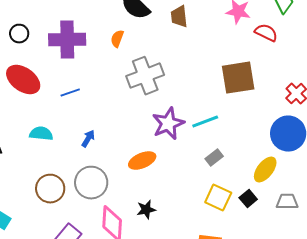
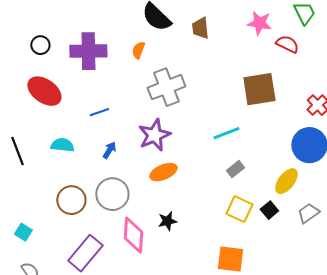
blue line: (70, 93) -> (99, 112), moved
purple star: (168, 124) -> (154, 135), moved
gray trapezoid: (287, 202) -> (308, 213), turned -35

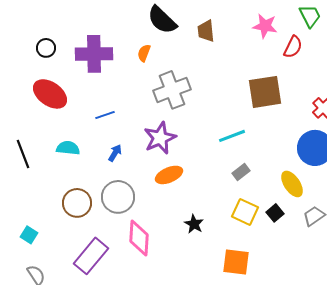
red semicircle: (287, 44) -> (293, 47), turned 90
yellow ellipse: (286, 181) -> (292, 184), turned -72
black star: (167, 221) -> (194, 224), moved, turned -30

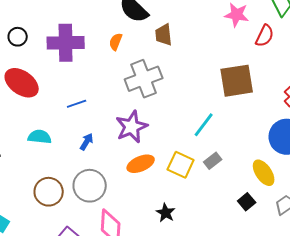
brown trapezoid: (206, 31) -> (164, 35), moved
cyan line: (232, 136) -> (204, 125), turned -32
yellow square: (245, 212) -> (181, 165), moved

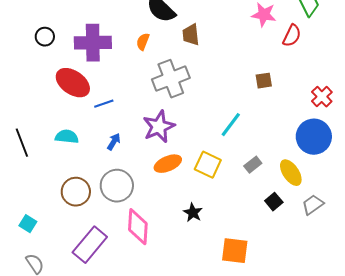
brown square: (237, 81) -> (264, 81), size x0.5
red ellipse: (22, 83) -> (73, 83), moved
gray rectangle: (213, 161) -> (253, 165), moved

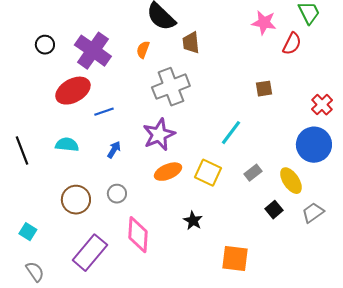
purple cross: (93, 43) -> (93, 51), turned 36
red ellipse: (73, 83) -> (73, 91), turned -64
gray circle: (117, 186) -> (117, 194), size x0.6

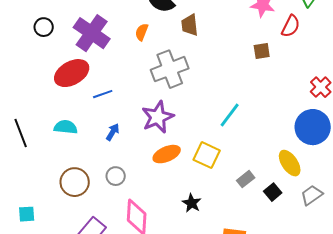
brown square: (264, 89) -> (262, 51), moved
gray rectangle: (253, 173) -> (246, 179), moved
cyan square: (28, 232) -> (27, 214), turned -36

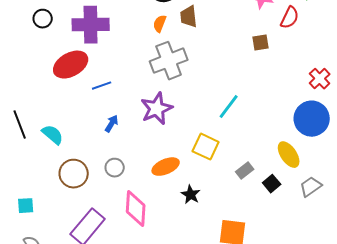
orange semicircle: (142, 32) -> (160, 24), moved
purple cross: (92, 33) -> (91, 25), turned -36
cyan semicircle: (66, 127) -> (53, 135), moved, turned 35
orange ellipse: (167, 154) -> (166, 167), moved

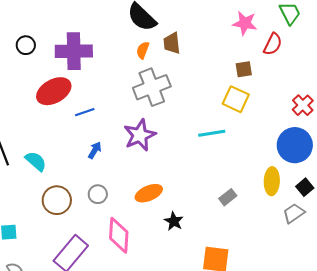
cyan line: (229, 107) -> (212, 133), turned 44
yellow square: (206, 147) -> (236, 99), moved
yellow ellipse: (289, 155) -> (272, 181), turned 36
black square: (272, 184) -> (305, 187), moved

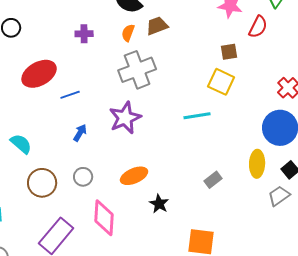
brown trapezoid: (172, 43) -> (157, 26), turned 75
purple cross: (74, 51) -> (84, 34), moved, size x0.5

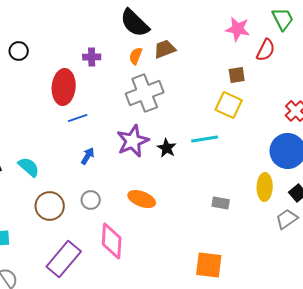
red ellipse: (39, 74) -> (64, 87), moved, turned -56
orange ellipse: (134, 176) -> (142, 199), turned 44
gray rectangle: (213, 180) -> (221, 203), turned 48
black star: (159, 204) -> (167, 148), moved

